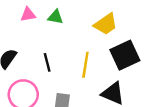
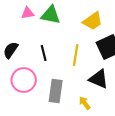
green triangle: (56, 17) -> (51, 15), size x1.5

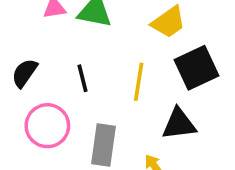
black triangle: (99, 79) -> (179, 124), turned -30

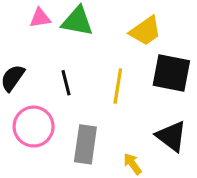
black square: (197, 68) -> (171, 73), turned 36
black triangle: (179, 124) -> (171, 136), moved, turned 44

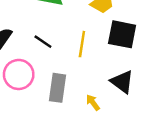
black line: (66, 83) -> (43, 42), turned -42

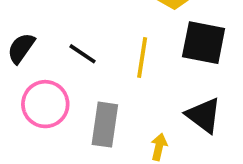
yellow arrow: (93, 102) -> (159, 147), turned 49

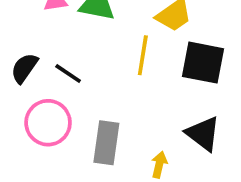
black line: (83, 54) -> (68, 73), moved
yellow line: (142, 58) -> (143, 55), moved

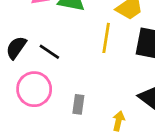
gray rectangle: (106, 143) -> (78, 104), size x0.6

